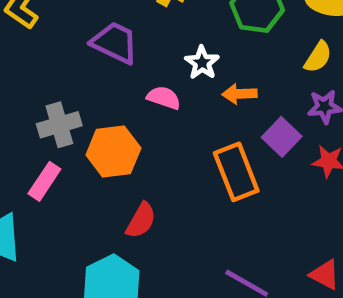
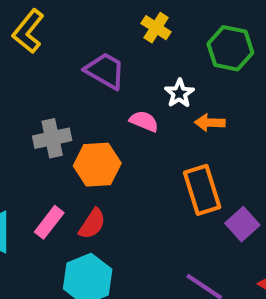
purple square: (282, 137) -> (242, 224), moved
pink rectangle: (44, 181) -> (49, 222), moved
red semicircle: (141, 220) -> (92, 224), moved

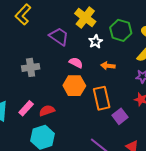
yellow cross: (156, 28) -> (85, 18), size x1.5
white star: (179, 93) -> (96, 41), moved
orange hexagon: (97, 165) -> (74, 86), moved
red semicircle: (92, 224) -> (47, 111), turned -147

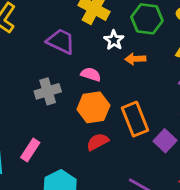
orange arrow: (108, 66) -> (135, 59), moved
gray cross: (31, 67) -> (48, 91), moved
red semicircle: (47, 111) -> (98, 142), moved

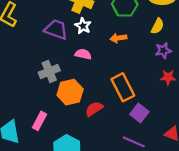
white star: (114, 40) -> (83, 26), moved
orange hexagon: (93, 107) -> (70, 92), moved
purple square: (165, 141) -> (139, 113), moved

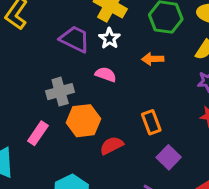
orange rectangle: (123, 87) -> (151, 122), size x0.7
pink rectangle: (40, 121) -> (38, 133), moved

